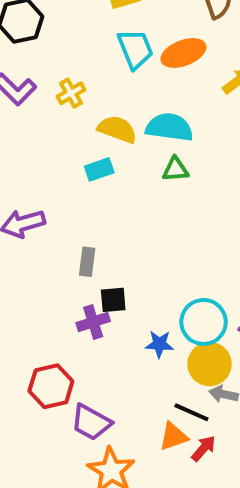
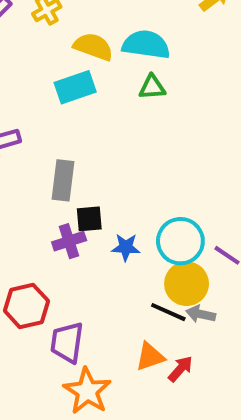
cyan rectangle: (99, 169) -> (75, 87), size x1.4
gray rectangle: (87, 262) -> (63, 180), size x1.4
blue star: (159, 344) -> (126, 247), moved
black line: (191, 412) -> (168, 312), moved
purple trapezoid: (91, 422) -> (67, 342), turned 69

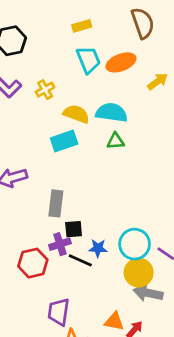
red hexagon: (26, 306) -> (33, 263), moved
black line: (168, 312) -> (80, 260), moved
gray arrow: (201, 314) -> (148, 293), size x1.5
orange triangle: (150, 357) -> (114, 321), turned 30

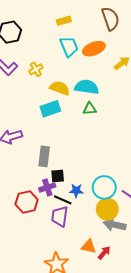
purple trapezoid: (59, 312) -> (60, 216), moved

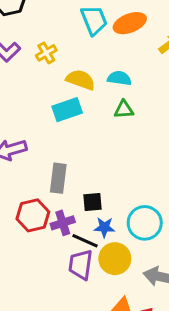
cyan semicircle: (87, 87) -> (119, 78), size x0.7
black square: (58, 176) -> (92, 202), moved
red hexagon: (27, 202) -> (33, 215), moved
yellow circle: (107, 209) -> (115, 259), moved

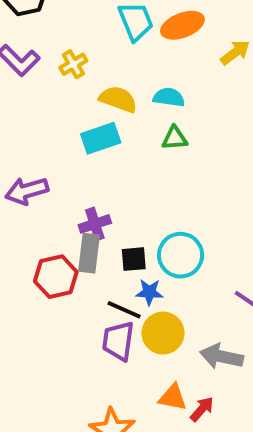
gray rectangle: (58, 178) -> (89, 253), moved
purple cross: (63, 223) -> (95, 224), moved
cyan circle: (145, 223) -> (181, 255), moved

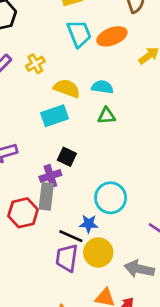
black square: (134, 259) -> (67, 157), moved, turned 30

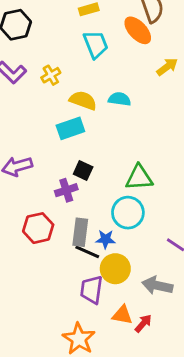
orange ellipse: (112, 36) -> (138, 30), moved, turned 68
green triangle: (106, 116) -> (139, 178), moved, size x1.5
gray rectangle: (46, 196) -> (80, 232), moved
purple trapezoid: (67, 258) -> (91, 290), moved

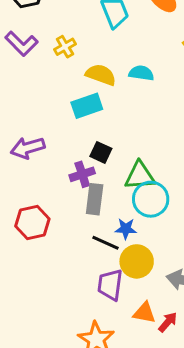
green triangle: (139, 178) -> (140, 176), moved
red hexagon: (38, 228) -> (32, 223), moved
gray rectangle: (80, 232) -> (95, 199), moved

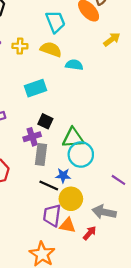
yellow cross: (65, 47) -> (20, 46), turned 32
yellow semicircle: (101, 75) -> (51, 49), moved
orange triangle: (144, 313) -> (68, 225), moved
red arrow: (168, 322) -> (90, 233), moved

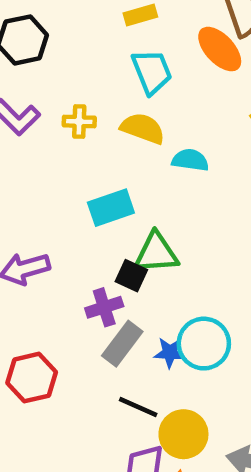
green triangle: (73, 138) -> (156, 253), moved
gray rectangle: (41, 155) -> (122, 344), turned 30
blue star: (63, 176) -> (170, 353), moved

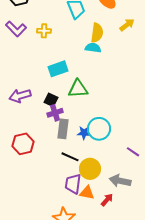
yellow semicircle: (143, 128) -> (97, 33), moved, turned 78
black square: (131, 276) -> (51, 100), moved
gray rectangle: (122, 344) -> (63, 129), turned -30

